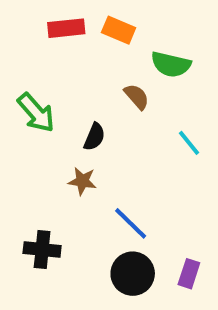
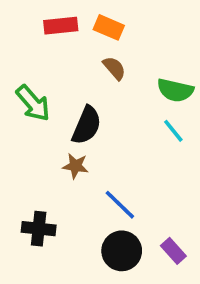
green semicircle: (171, 64) -> (175, 90), moved
brown semicircle: (137, 97) -> (114, 68), moved
black semicircle: (94, 137) -> (87, 125), size x1.5
purple rectangle: (189, 274) -> (173, 251), turned -60

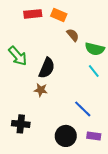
brown semicircle: (114, 68) -> (73, 35), moved
blue line: (120, 205) -> (83, 109), moved
purple rectangle: (173, 251) -> (94, 136), turned -40

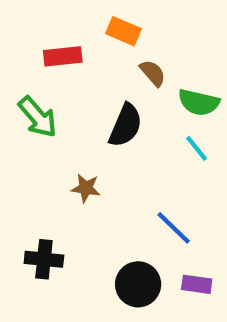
red rectangle: (33, 14) -> (63, 56), moved
black semicircle: (47, 68) -> (126, 125), moved

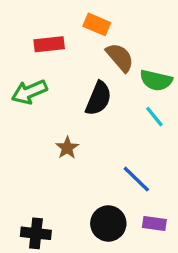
brown semicircle: (153, 73) -> (120, 57), size x1.4
green arrow: (38, 117) -> (29, 92), turned 108
brown star: (86, 188) -> (67, 148), turned 30
black cross: (44, 259) -> (36, 233), moved

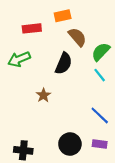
orange rectangle: (97, 24) -> (63, 16), turned -35
green semicircle: (156, 80) -> (101, 52), turned 120
blue line: (136, 179) -> (100, 115), moved

